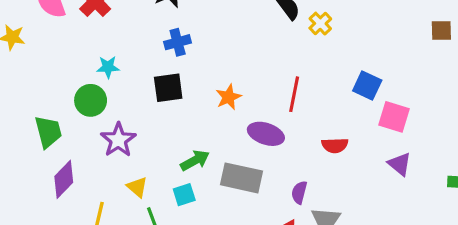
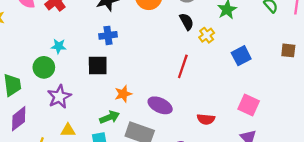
blue square: (367, 85) -> (241, 56), moved, turned 30
red line: (294, 94) -> (183, 66), moved
orange star: (229, 97) -> (123, 94), moved
yellow triangle: (137, 187) -> (68, 130), turned -48

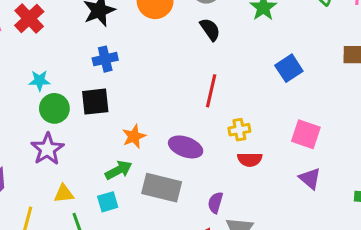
yellow cross: (207, 35) -> (239, 130), moved, turned 32
green circle: (44, 67) -> (54, 108), moved

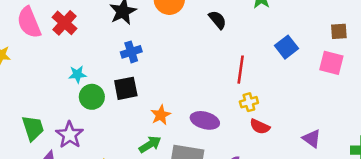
red line: (211, 91) -> (241, 70), moved
pink square: (306, 134) -> (331, 63), moved
purple star: (47, 149) -> (70, 135), moved
red semicircle: (250, 159) -> (260, 127), turned 30

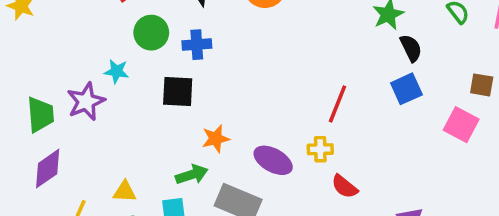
black semicircle: (217, 20) -> (411, 48), moved
cyan star: (77, 74) -> (117, 71), moved
green circle: (92, 97) -> (151, 33), moved
yellow cross: (249, 102) -> (320, 149), moved
purple star: (70, 135) -> (86, 101), moved

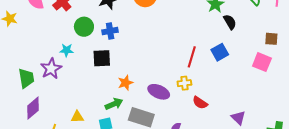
blue square: (406, 89) -> (220, 52), moved

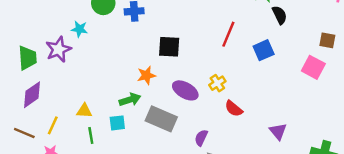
red line: (192, 57) -> (228, 34), moved
black square: (102, 58) -> (169, 47), moved
yellow cross: (184, 83) -> (217, 83), turned -32

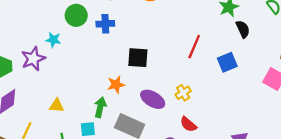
green arrow: (130, 100) -> (100, 107), turned -60
red semicircle: (234, 109) -> (188, 124), moved
yellow triangle: (84, 111) -> (57, 106), moved

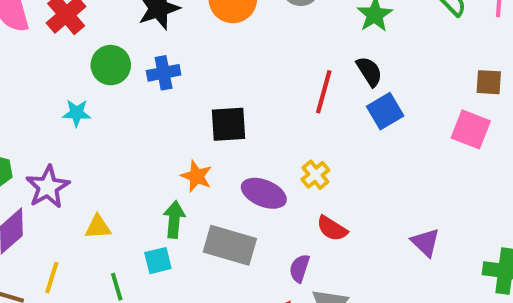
black semicircle: (243, 29) -> (369, 71), moved
purple star: (33, 59) -> (48, 187), moved
orange star: (116, 84) -> (196, 176), turned -30

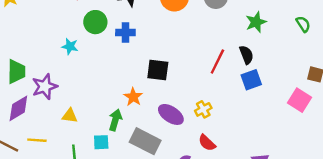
yellow line: (52, 278) -> (37, 140), turned 66

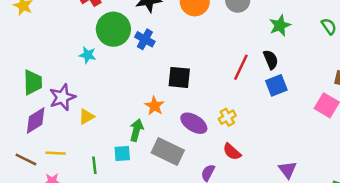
green circle: (95, 22) -> (113, 29), size x1.4
blue cross: (125, 32) -> (145, 39), turned 30
yellow triangle: (70, 116) -> (86, 116), moved, turned -35

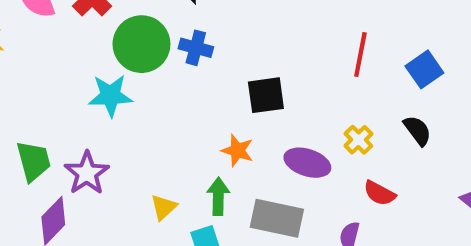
cyan star: (88, 55) -> (110, 96), size x1.5
black semicircle: (271, 60) -> (417, 130), moved
yellow triangle: (86, 116) -> (164, 207), moved

